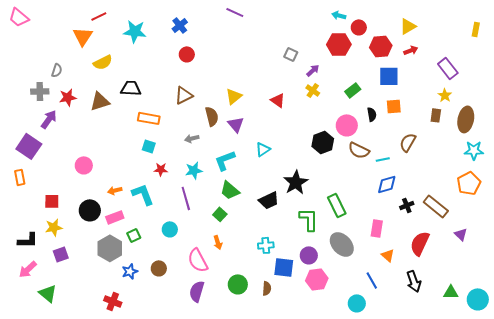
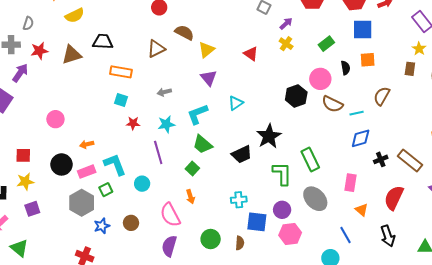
brown semicircle: (212, 116) -> (184, 33), moved, turned -48
cyan L-shape: (143, 194) -> (115, 164), moved

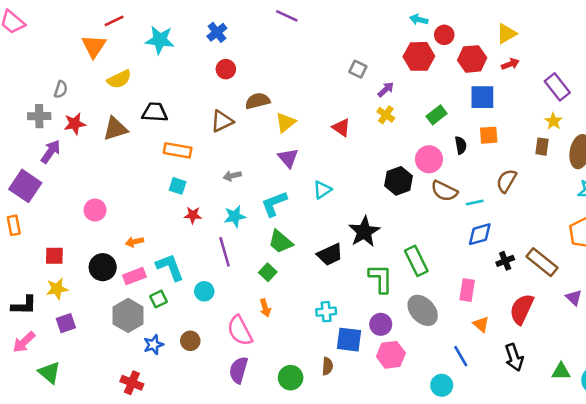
brown semicircle: (184, 33) -> (258, 101), turned -42
green circle: (211, 239) -> (291, 378), moved

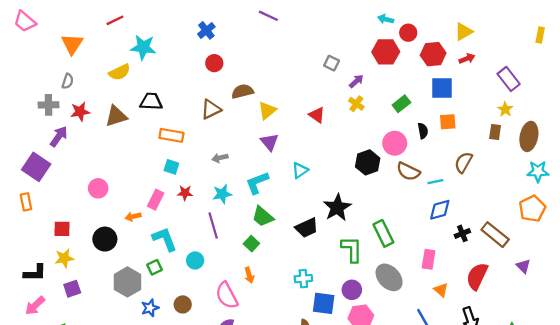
cyan star: (160, 40) -> (143, 47), moved
orange triangle: (94, 46) -> (72, 44), moved
pink rectangle: (134, 276) -> (156, 200), moved, turned -42

